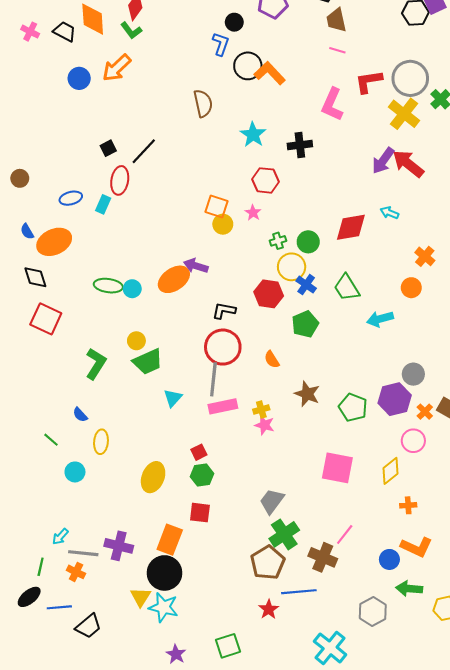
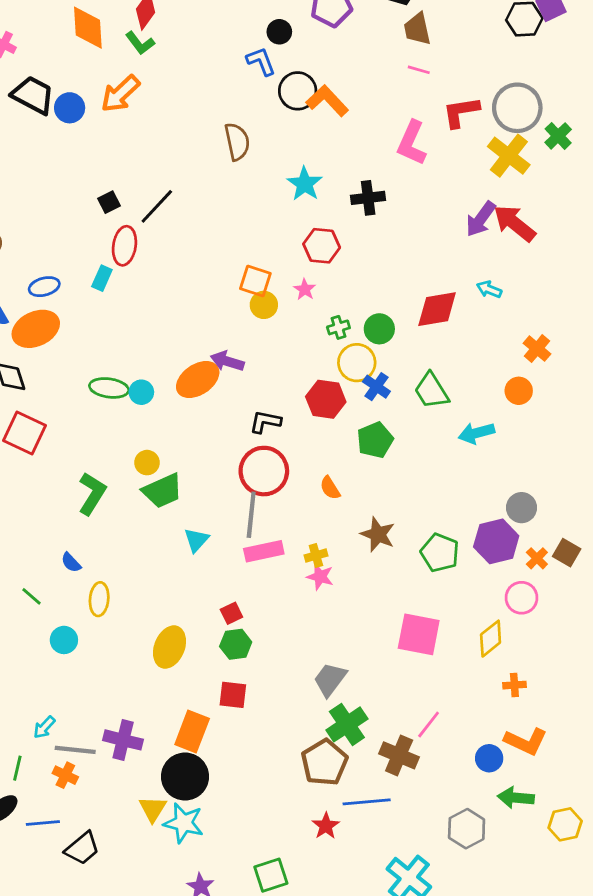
black trapezoid: (65, 32) -> (33, 95), moved, size x1.4
blue L-shape: (221, 44) -> (261, 61), turned -40
blue ellipse: (71, 198) -> (44, 287), moved

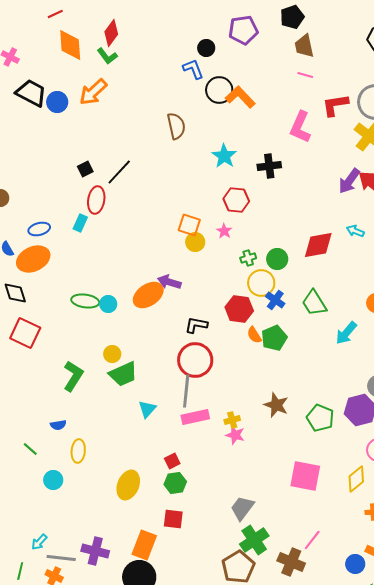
cyan arrow: (476, 433) -> (346, 333), turned -35
orange semicircle: (330, 488) -> (254, 335), moved
blue semicircle: (71, 563) -> (58, 425), turned -56

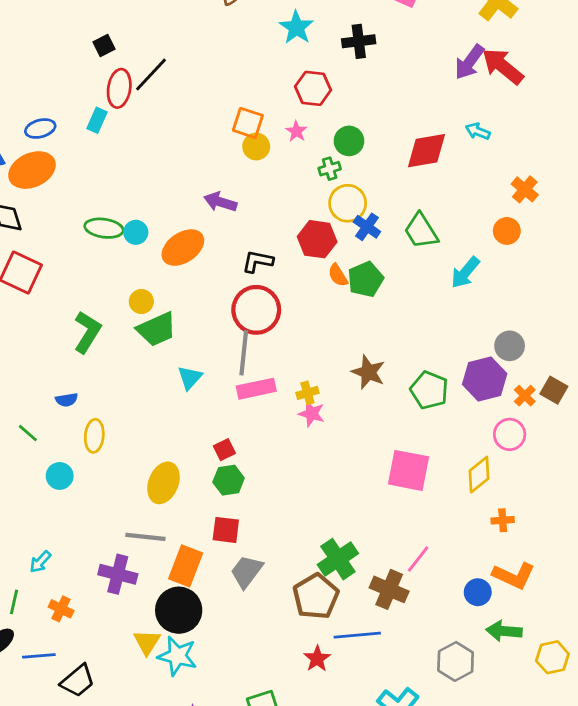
black line: (119, 172) -> (151, 75), moved
green circle: (277, 259) -> (349, 141), moved
orange ellipse: (148, 295) -> (183, 248), moved
gray trapezoid: (242, 508) -> (247, 571), moved
gray line: (61, 558) -> (145, 537), moved

